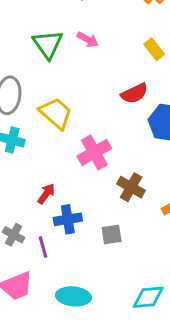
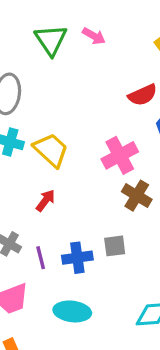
yellow trapezoid: (56, 113) -> (51, 150), moved
pink cross: (94, 152) -> (120, 155), moved
blue cross: (68, 219) -> (77, 258), moved

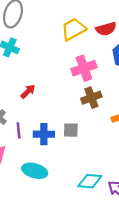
yellow trapezoid: (51, 150) -> (74, 29), moved, turned -80
brown cross: (137, 196) -> (91, 98), turned 30

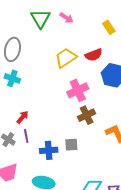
red arrow: (28, 91) -> (23, 117), moved
purple line: (19, 130) -> (26, 136), moved

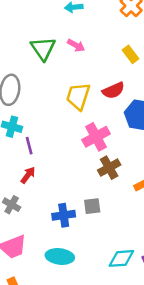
yellow trapezoid: (66, 58) -> (78, 96), turned -35
purple line: (26, 136) -> (29, 146), moved

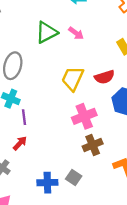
green triangle: (43, 48) -> (47, 32), turned 30
gray square: (92, 206) -> (74, 177), turned 35

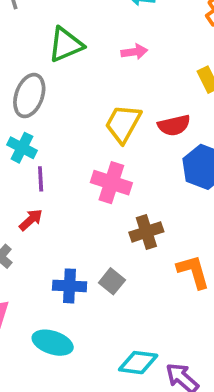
green triangle: (47, 32) -> (66, 45), moved
pink arrow: (76, 33) -> (134, 52), turned -49
pink cross: (84, 116) -> (111, 183), moved, turned 35

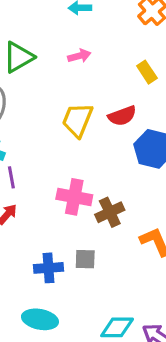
pink cross: (111, 183) -> (74, 197), moved
gray square: (112, 281) -> (85, 259), turned -30

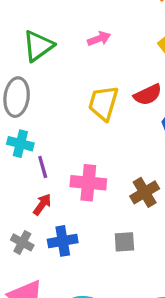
pink cross: (74, 197) -> (88, 183), moved
blue cross: (49, 268) -> (63, 241), moved

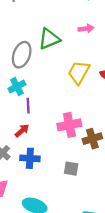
green triangle: (38, 46) -> (49, 39), moved
cyan cross: (20, 144) -> (17, 87), turned 35
pink cross: (88, 183) -> (69, 125), moved, turned -30

